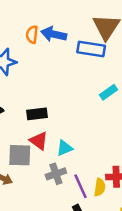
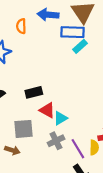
blue arrow: (54, 34) -> (48, 15), moved
cyan rectangle: (108, 92) -> (80, 46), moved
red triangle: (39, 141) -> (47, 110), moved

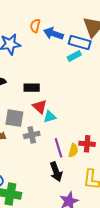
blue arrow: (48, 15) -> (53, 34), moved
cyan rectangle: (80, 46) -> (74, 56), moved
gray cross: (56, 141) -> (32, 135), moved

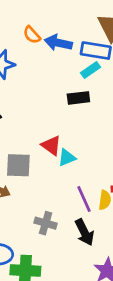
orange semicircle: (35, 26) -> (32, 35), turned -48
black rectangle: (32, 88) -> (78, 98), moved
gray cross: (32, 135) -> (46, 223), moved, turned 35

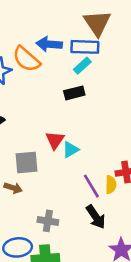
orange semicircle: (32, 35) -> (26, 59), moved, size x1.6
red triangle: (51, 145) -> (55, 140), turned 36
gray cross: (46, 223) -> (48, 221), moved

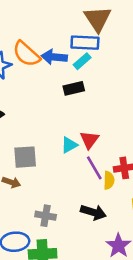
blue arrow: (49, 44) -> (54, 57), moved
red triangle: (55, 140) -> (89, 140), moved
purple line: (91, 186) -> (94, 168), moved
black arrow: (96, 217) -> (93, 212), turned -40

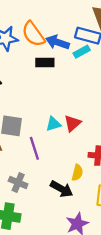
black rectangle: (74, 88) -> (45, 62), moved
purple line: (94, 168) -> (34, 148), moved
yellow semicircle: (109, 180) -> (77, 173), moved

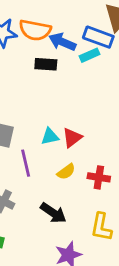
orange semicircle: (33, 34) -> (35, 30), turned -48
yellow semicircle: (77, 173) -> (66, 172), moved, turned 35

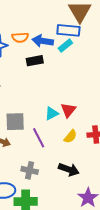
orange semicircle: (35, 30) -> (20, 37), size x0.7

